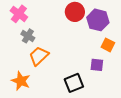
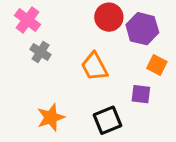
orange trapezoid: (39, 56) -> (94, 67), moved, turned -75
orange star: (21, 81) -> (51, 117), moved, turned 30

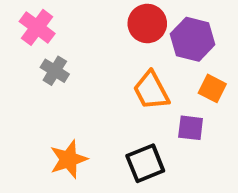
orange trapezoid: (94, 67) -> (151, 90), moved

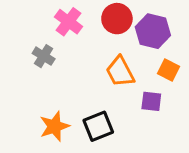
pink cross: (37, 27) -> (69, 22), moved
black square: (145, 163) -> (98, 126), moved

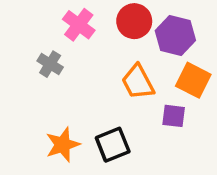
orange square: (168, 70) -> (193, 80), size x1.4

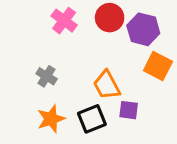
gray cross: (50, 64) -> (47, 76), moved
orange trapezoid: (138, 82) -> (107, 85), moved
purple square: (174, 116) -> (129, 110), moved

